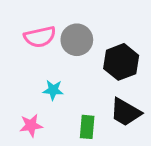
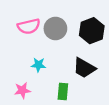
black hexagon: (121, 62) -> (92, 31), moved
black trapezoid: (126, 112) -> (84, 68), moved

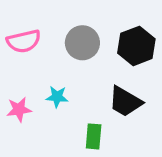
pink semicircle: (29, 26) -> (24, 41), moved
pink star: (22, 90) -> (19, 109), moved

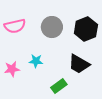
green rectangle: (94, 136) -> (59, 86), turned 49

